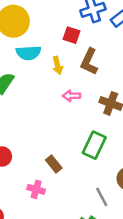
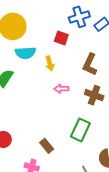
brown L-shape: (89, 62) -> (90, 64), moved

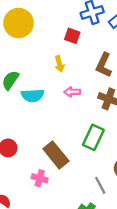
cyan semicircle: (25, 53) -> (33, 95), moved
brown rectangle: (47, 146) -> (56, 155), size x1.6

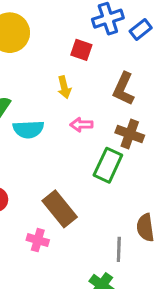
green rectangle: (93, 137) -> (108, 165), moved
gray line: (100, 185) -> (119, 249), turned 30

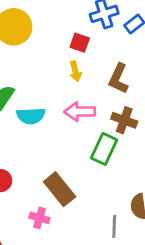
yellow arrow: (64, 87) -> (75, 71), moved
pink arrow: (81, 125) -> (80, 112), size x1.5

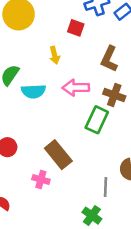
yellow arrow: (75, 71) -> (55, 55), moved

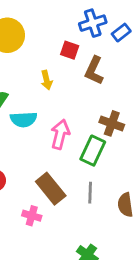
brown L-shape: (109, 59) -> (94, 71), moved
pink arrow: (76, 88) -> (60, 134), moved, turned 105
gray line: (106, 187) -> (90, 193), moved

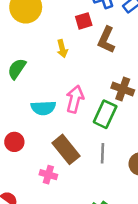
red square: (70, 50) -> (84, 21), turned -36
cyan semicircle: (24, 119) -> (43, 108), moved

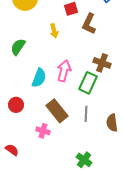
cyan semicircle: (43, 108) -> (39, 78), turned -66

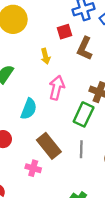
pink arrow: (64, 71) -> (57, 88), moved

